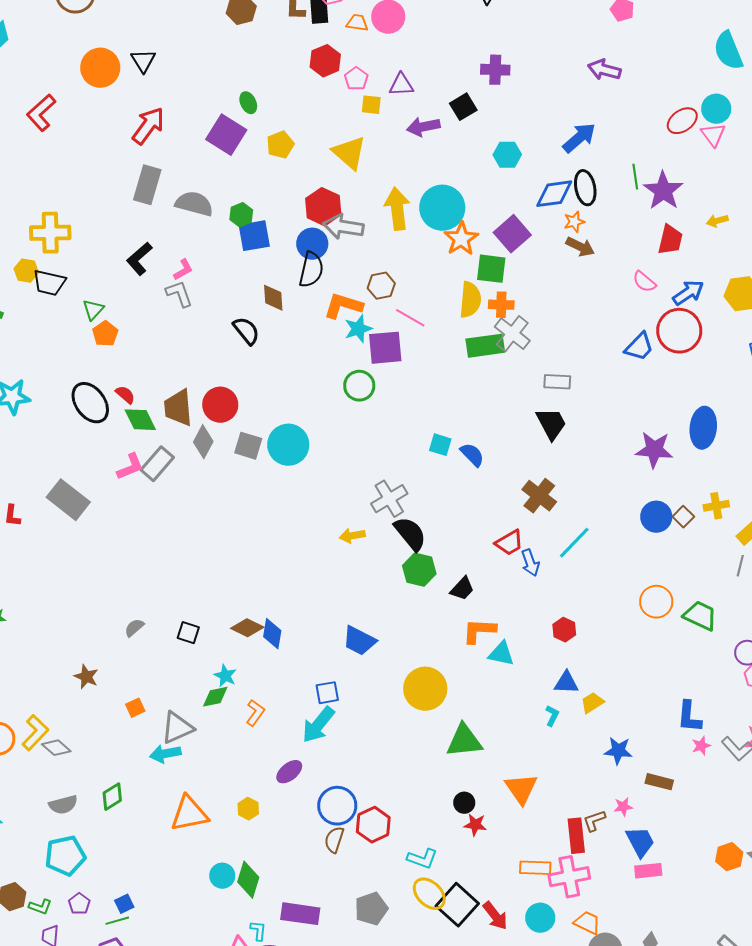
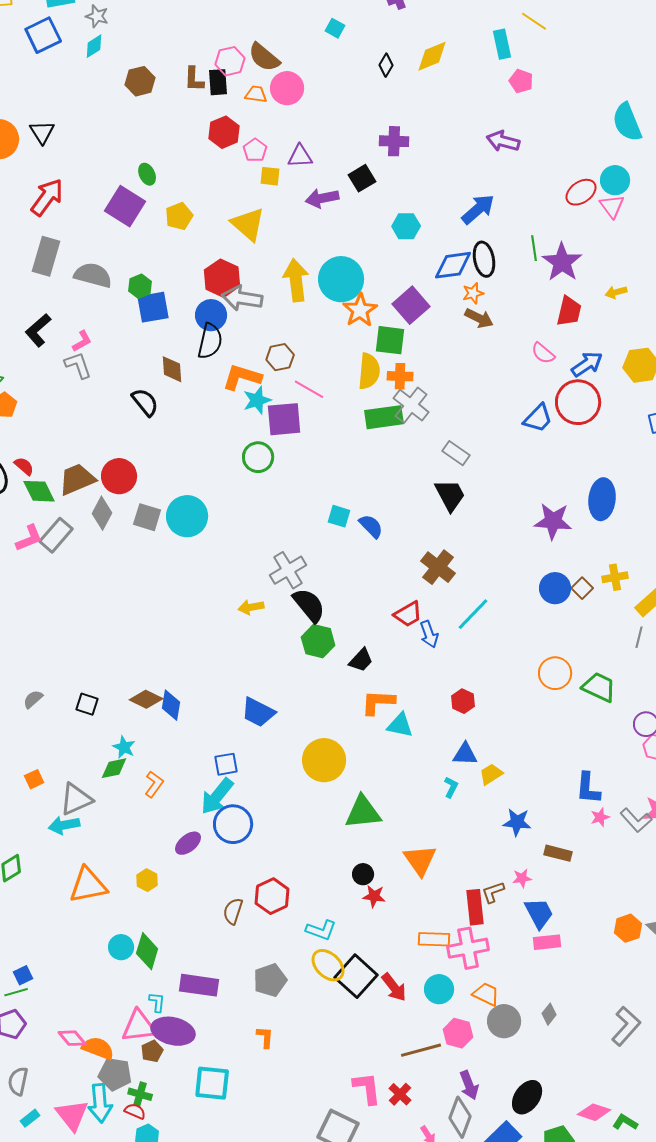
gray rectangle: (557, 382) -> (456, 453), turned 32
brown trapezoid: (178, 408) -> (77, 479), turned 72
blue circle: (337, 806) -> (233, 824), moved

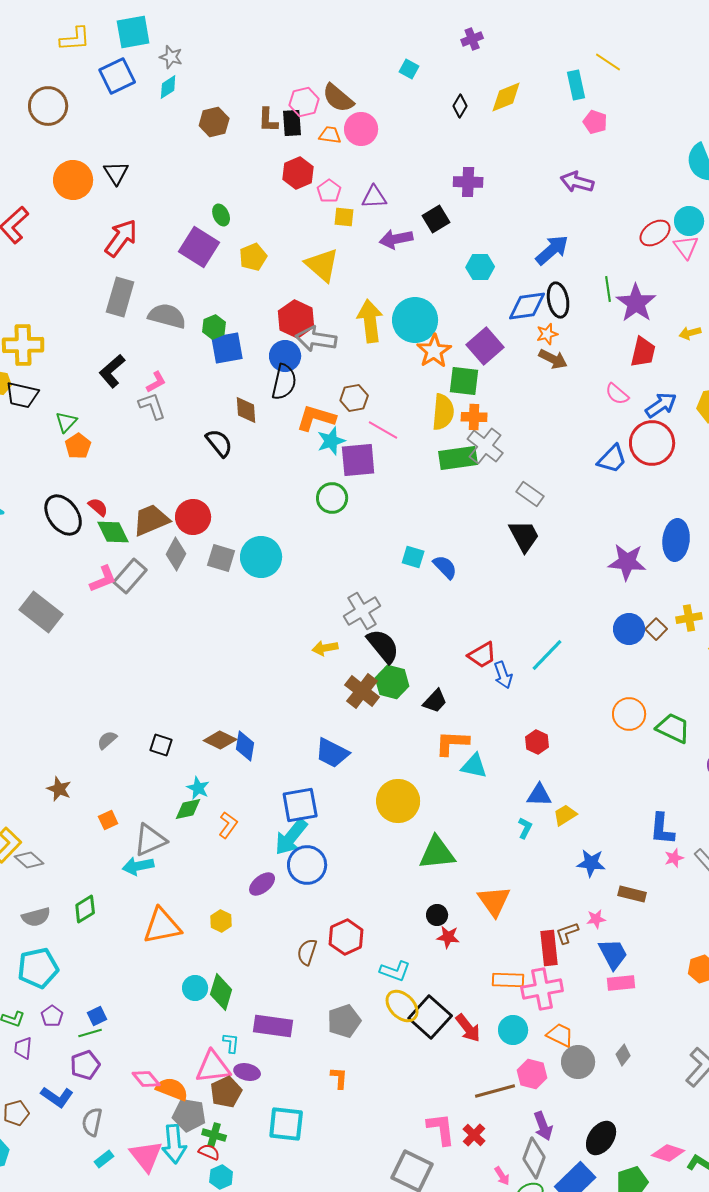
brown cross: (438, 567) -> (362, 691), moved
blue square: (226, 764) -> (300, 805), size x1.5
purple ellipse: (173, 1031) -> (247, 1072), size x0.6
brown pentagon: (152, 1051) -> (226, 1092), size x1.4

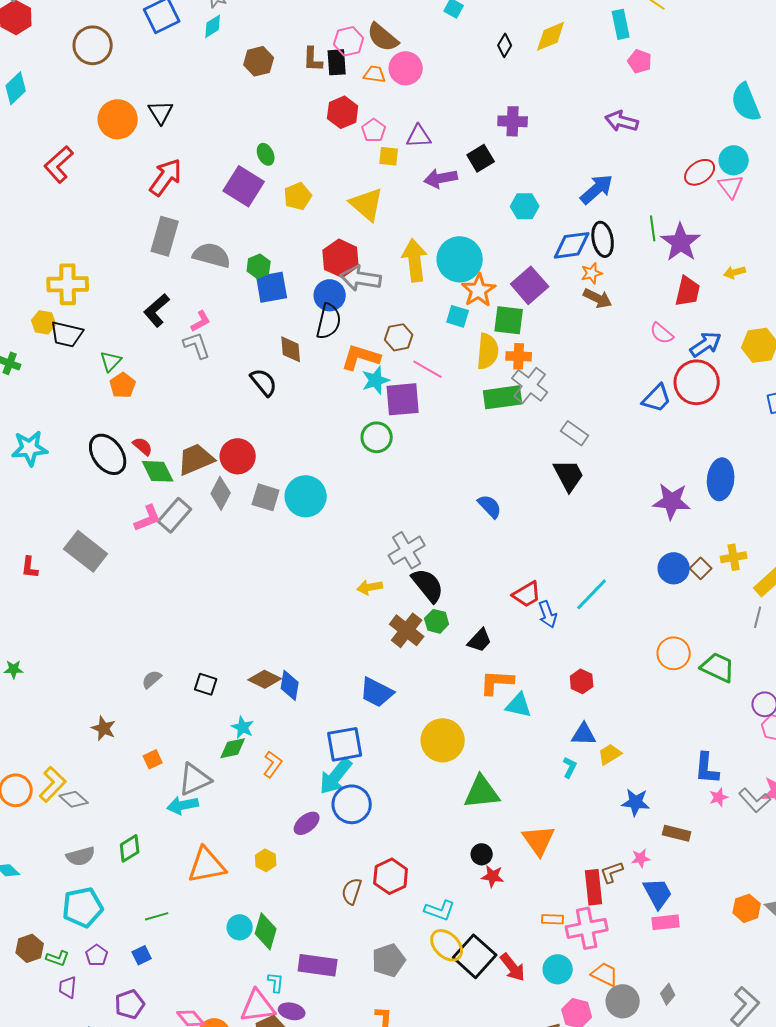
cyan square: (413, 557) -> (458, 316), moved
green hexagon: (392, 682) -> (437, 621), size x0.7
orange rectangle: (508, 980) -> (553, 919), size x0.7
green line: (90, 1033) -> (157, 916), moved

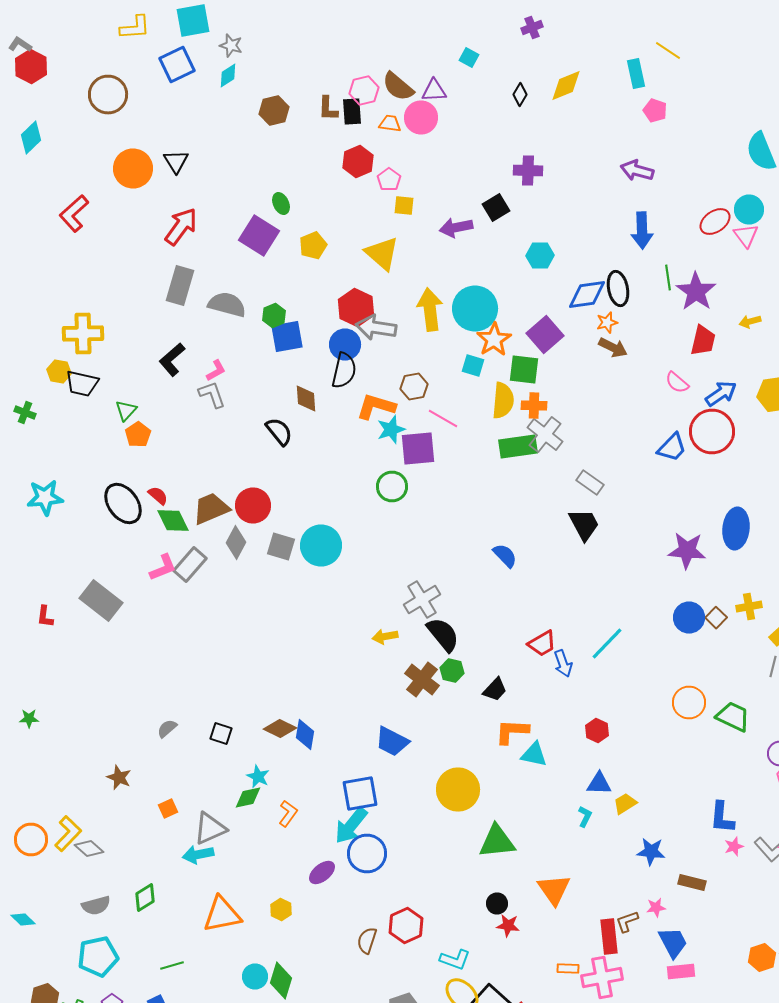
purple triangle: (419, 136) -> (434, 90), moved
blue arrow: (597, 189) -> (642, 230), moved, turned 129

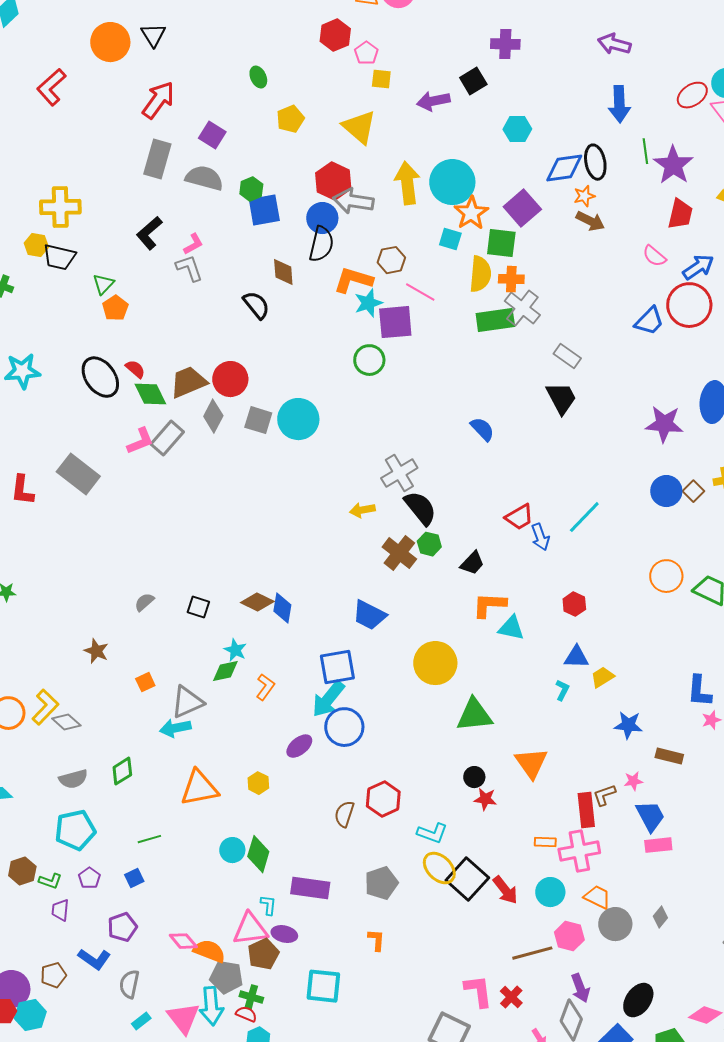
purple square: (259, 236) -> (212, 135), moved, size x0.7
red L-shape: (45, 616) -> (22, 490), size x1.4

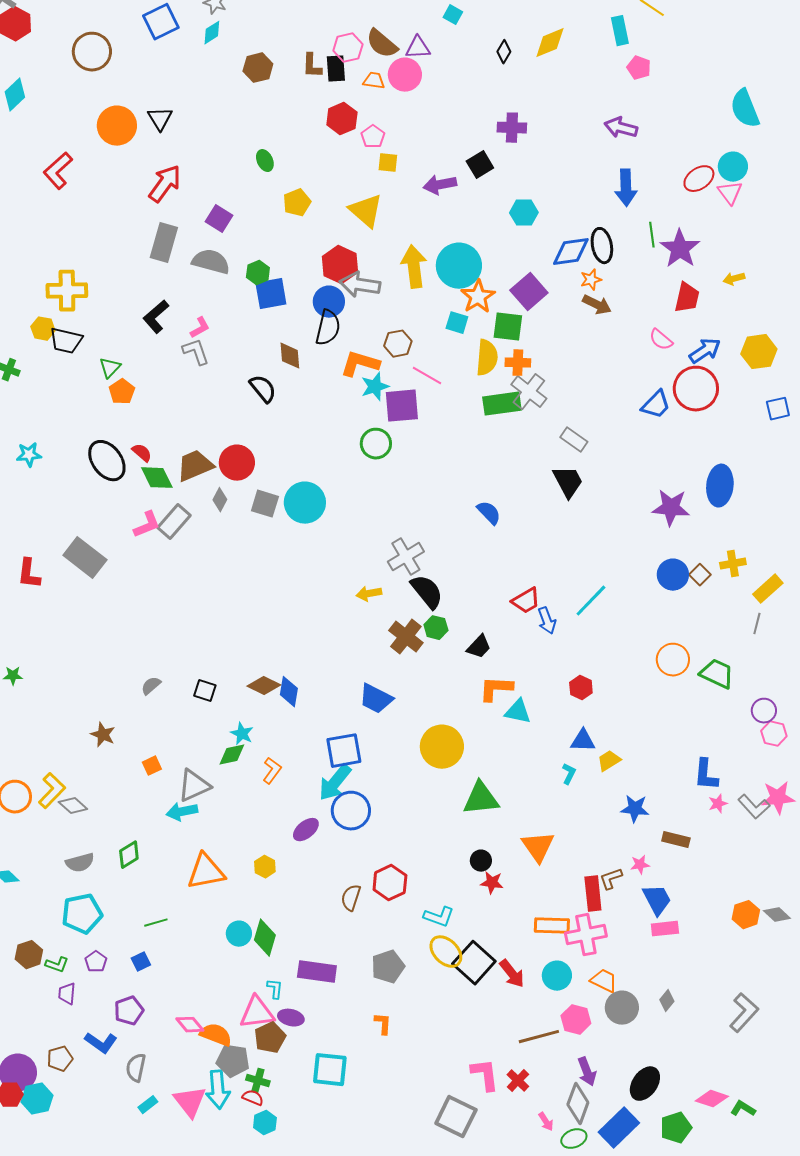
cyan star: (22, 371) -> (29, 455), size x0.7
gray diamond: (213, 416) -> (220, 500), size x0.7
orange rectangle: (545, 842) -> (552, 926), size x1.6

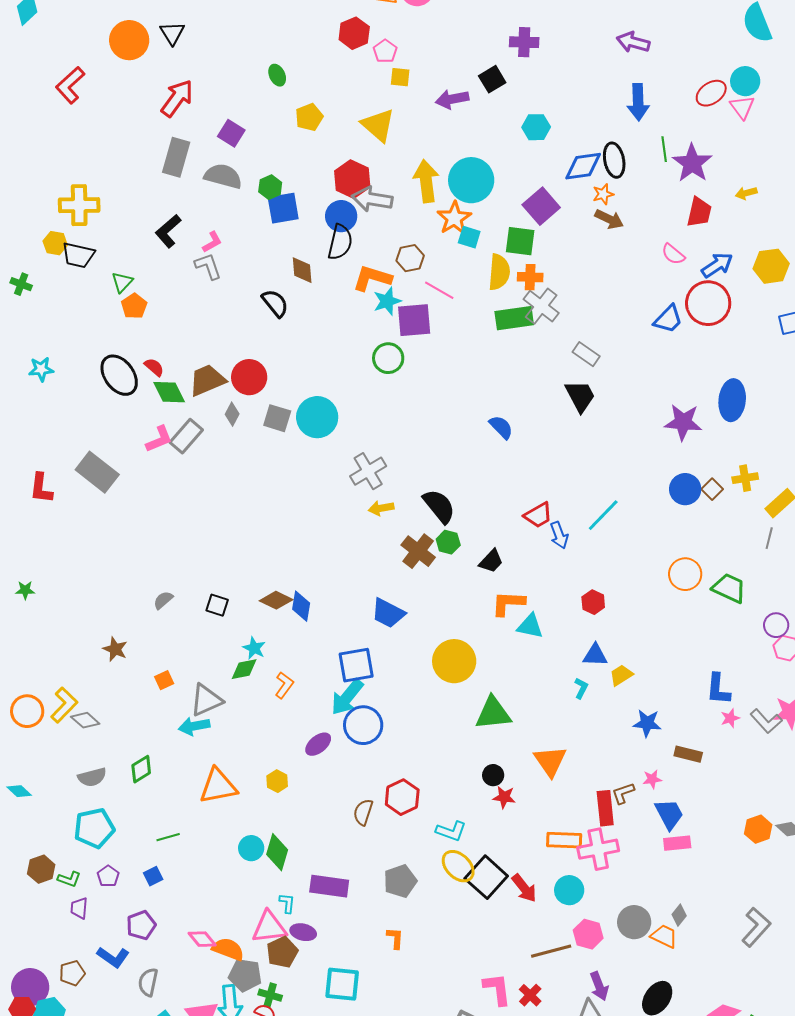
orange star: (478, 297) -> (454, 218), moved
gray cross: (406, 557) -> (368, 471), moved
orange trapezoid: (604, 981) -> (664, 936), moved

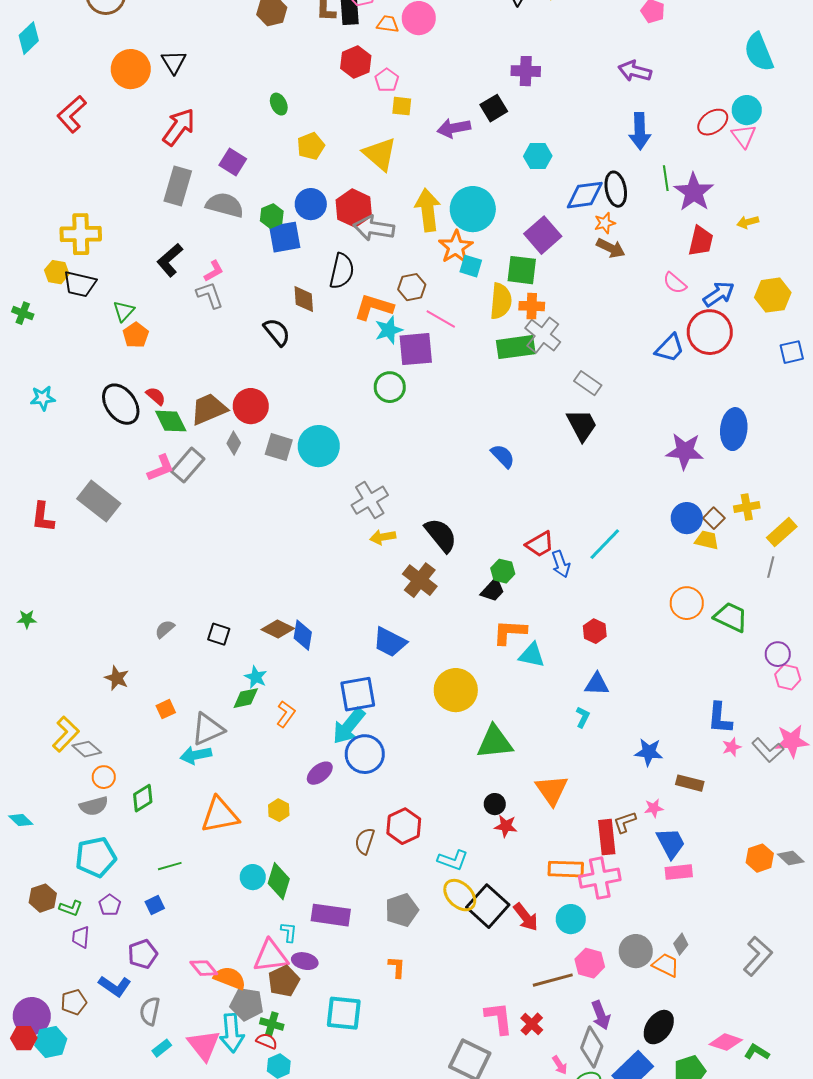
blue circle: (341, 216) -> (311, 204), moved
green hexagon: (448, 542) -> (503, 571), moved
yellow trapezoid: (621, 675) -> (707, 540), moved, turned 45
orange circle: (27, 711) -> (104, 777), moved, size x0.7

